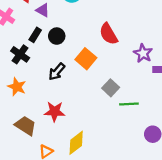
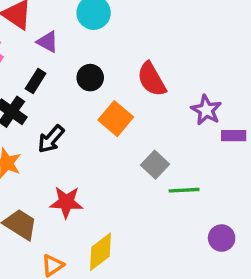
black circle: (57, 36) -> (90, 78), moved
black arrow: (57, 72) -> (51, 139), moved

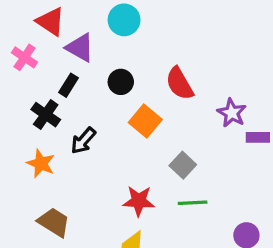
purple triangle: (48, 42) -> (80, 48), size x1.4
green line: (184, 190) -> (193, 203), moved
red star: (66, 202) -> (139, 201), moved

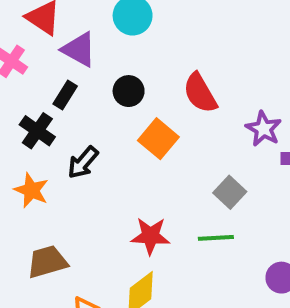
gray square: (183, 165) -> (230, 192), moved
brown trapezoid: (54, 222) -> (47, 262), turned -48

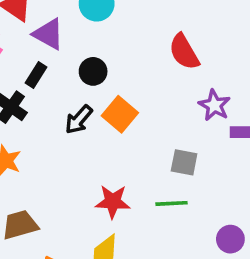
red semicircle: (200, 93) -> (184, 52), moved
black arrow: (83, 162) -> (79, 120), moved
gray square: (230, 192) -> (184, 162), turned -32

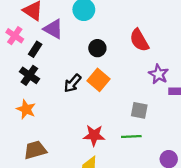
black circle: (93, 71) -> (97, 48), moved
black rectangle: (36, 75) -> (35, 49), moved

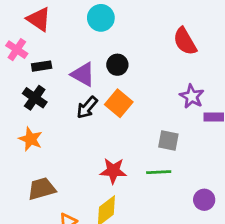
purple triangle: (53, 29) -> (83, 74), moved
red semicircle: (139, 40) -> (185, 41), moved
black rectangle: (35, 49) -> (42, 66), turned 49

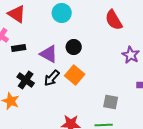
red semicircle: (185, 41) -> (114, 20), moved
purple star: (192, 96) -> (131, 55), moved
black cross: (35, 98) -> (26, 80), moved

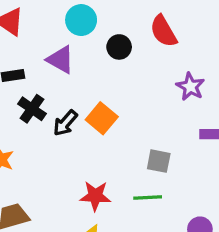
black circle: (74, 47) -> (119, 47), moved
purple triangle: (49, 54) -> (60, 60), moved
black cross: (26, 80) -> (32, 109), moved

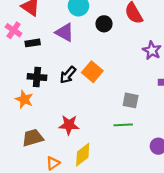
black cross: (32, 109) -> (37, 77), moved, turned -30
red star: (95, 196) -> (69, 125), moved

